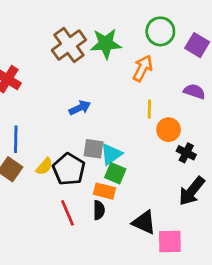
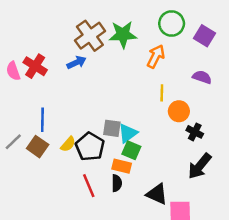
blue arrow: (80, 108) -> (77, 63), moved

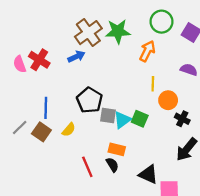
black pentagon: (90, 147) -> (89, 100), moved
green square: (131, 150) -> (140, 119), moved
black semicircle: (117, 183) -> (112, 165), turned -32

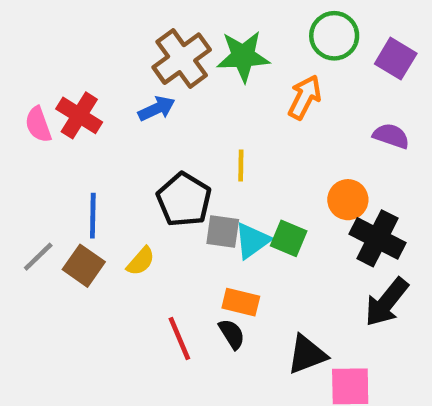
yellow line: (153, 84) -> (241, 166), moved
black cross: (182, 119) -> (377, 238), size x1.6
black triangle: (148, 174) -> (307, 354), turned -45

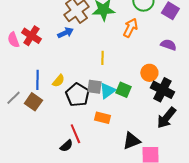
black pentagon: (184, 200) -> (77, 95), moved
yellow semicircle: (141, 261) -> (58, 81), moved
black semicircle: (232, 334) -> (66, 146), moved, turned 80

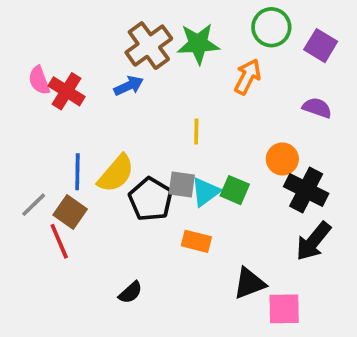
pink semicircle: (13, 40) -> (39, 80), moved
yellow semicircle: (58, 81) -> (116, 174), size x1.6
red line: (75, 134) -> (59, 241), moved

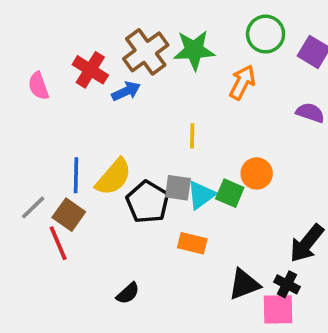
red cross: (66, 91) -> (90, 70), moved
orange circle: (282, 159) -> (257, 173), moved
black cross: (306, 190) -> (287, 284), moved, size x0.6

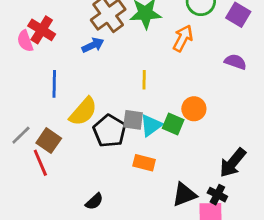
red cross: (90, 70) -> (42, 30), moved
blue line: (76, 175) -> (54, 84), moved

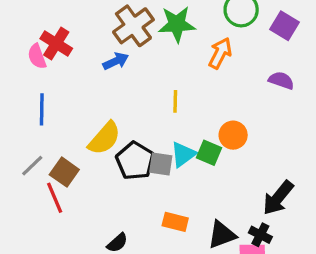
blue line: (54, 84) -> (42, 109), moved
gray square: (133, 120) -> (161, 164), moved
orange rectangle: (144, 163) -> (175, 222), moved

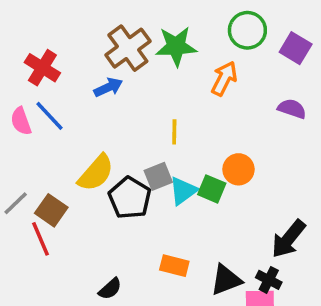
pink semicircle: (37, 56) -> (21, 121), moved
blue line: (42, 109) -> (49, 116), moved, turned -44
gray square: (161, 164) -> (158, 176), moved, turned -30

